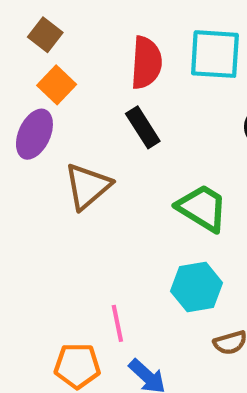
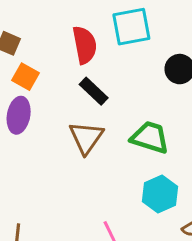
brown triangle: (88, 186) -> (86, 137), moved

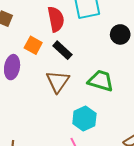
orange square: (25, 77) -> (33, 45), moved
cyan hexagon: (160, 194) -> (84, 118), moved

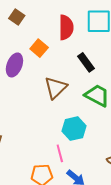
black rectangle: (62, 50) -> (86, 62), moved

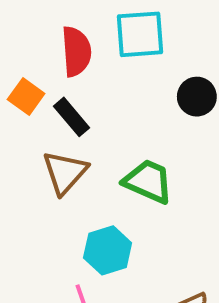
black rectangle: (86, 62) -> (72, 117), moved

